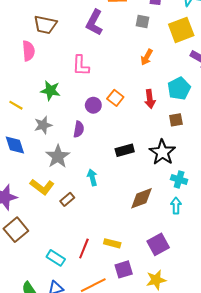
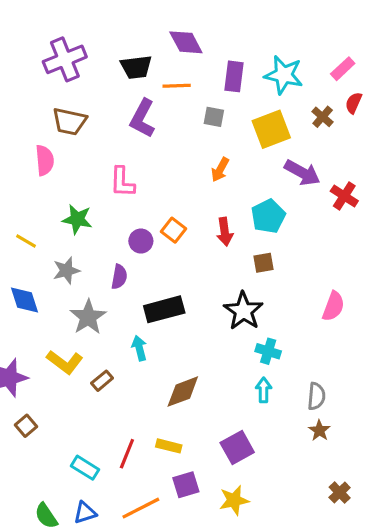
black rectangle: (125, 150) -> (164, 309), moved, size x1.4
brown diamond: (141, 198) -> (183, 392), moved
brown square: (16, 230) -> (26, 426), size x0.6

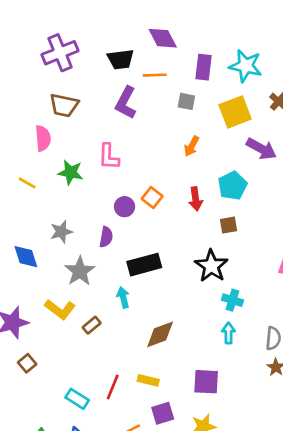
green star: (77, 219) -> (71, 172), moved
yellow line: (26, 241) -> (27, 183), moved
purple square: (237, 447) -> (206, 382), turned 32

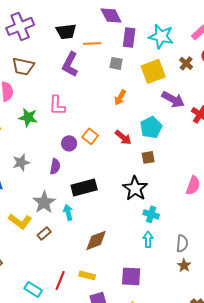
purple diamond: (163, 38) -> (111, 15), moved
red arrow: (196, 199) -> (123, 137), turned -42
gray star: (80, 271) -> (44, 202), moved

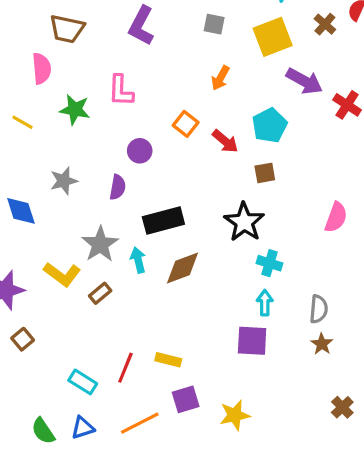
orange square: (90, 136) -> (186, 124), moved
brown diamond: (96, 240) -> (182, 268), moved
purple square: (131, 276) -> (252, 341), moved

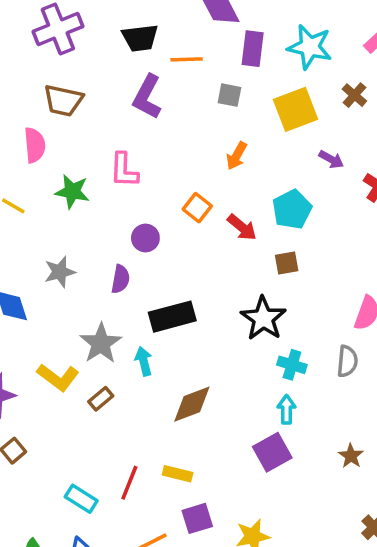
purple arrow: (304, 81) -> (331, 159), size x0.6
brown diamond: (182, 268) -> (192, 404), moved
gray semicircle: (319, 309) -> (347, 361), moved
purple square: (252, 341) -> (272, 452), turned -32

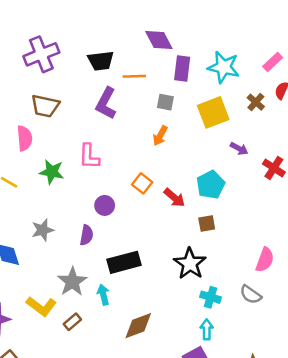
orange arrow: (237, 156) -> (160, 136), moved
gray semicircle: (347, 361) -> (251, 295), turned 120

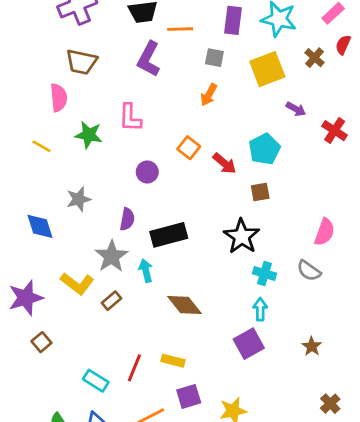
purple semicircle: (87, 235) -> (127, 219), moved
brown diamond: (138, 326) -> (184, 305), turned 72

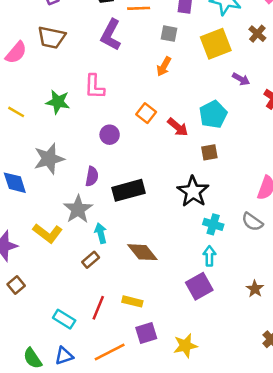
pink semicircle: (59, 98) -> (16, 53), moved, turned 45
gray star: (79, 199) -> (49, 159), size x1.4
cyan arrow: (146, 271) -> (101, 233), moved
brown rectangle: (112, 301) -> (91, 260), moved

